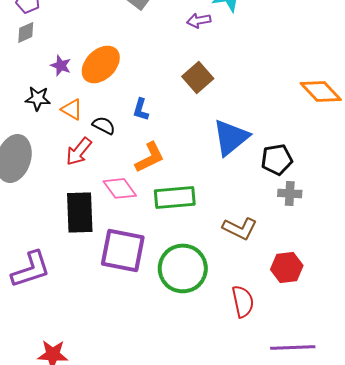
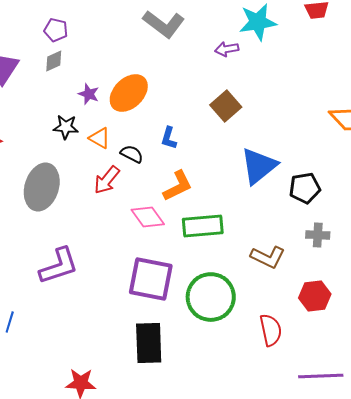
gray cross: (290, 193) -> (318, 235), moved
black rectangle: (80, 212) -> (149, 343), moved
purple L-shape: (31, 269) -> (59, 266), moved

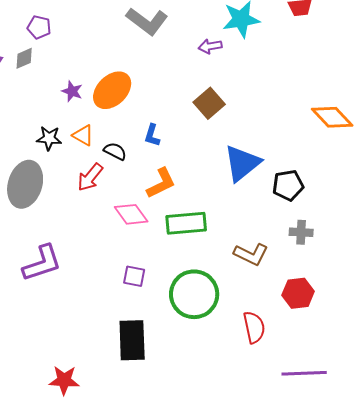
gray diamond: (54, 61) -> (24, 58), moved
black star: (66, 127) -> (49, 138), moved
purple square: (151, 279) -> (134, 276), size x0.5

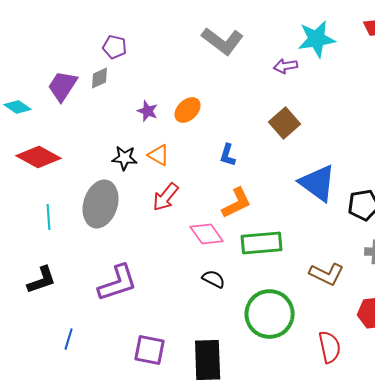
orange ellipse: (112, 90) -> (188, 110), size x0.7
black semicircle: (115, 151) -> (214, 279), moved
blue triangle: (242, 163) -> (318, 183), turned -45
purple square: (134, 276) -> (150, 350), moved, size x1.4

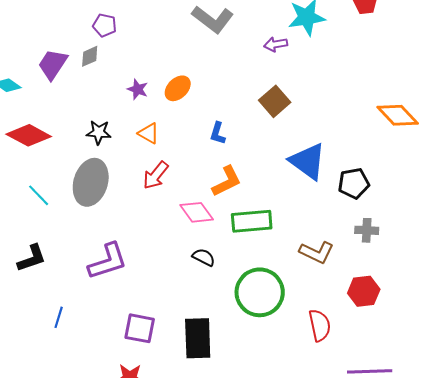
black star: (125, 158) -> (99, 132), moved
cyan line: (49, 217) -> (39, 195), turned -40

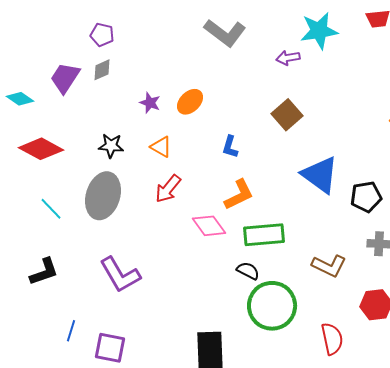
purple pentagon: (105, 25) -> (102, 35), moved
black semicircle: (204, 257) -> (248, 271), moved
purple L-shape: (108, 261) -> (120, 275), turned 78
purple square: (140, 328) -> (110, 348), moved

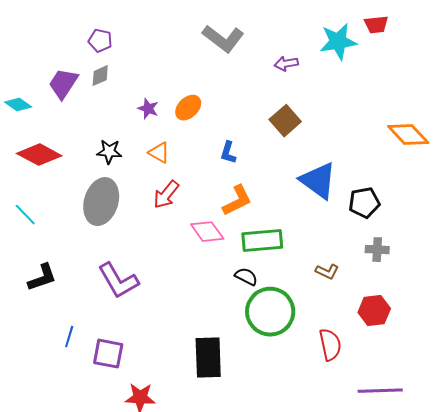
cyan star: (319, 31) -> (338, 42), moved
cyan line: (51, 209) -> (25, 215), moved
brown L-shape: (329, 266) -> (327, 272), size x0.7

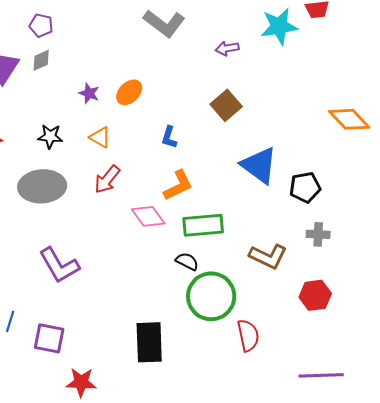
gray ellipse: (101, 202) -> (42, 186), turned 69
brown L-shape: (327, 272) -> (268, 256), size x1.6
red semicircle: (330, 345) -> (248, 335), moved

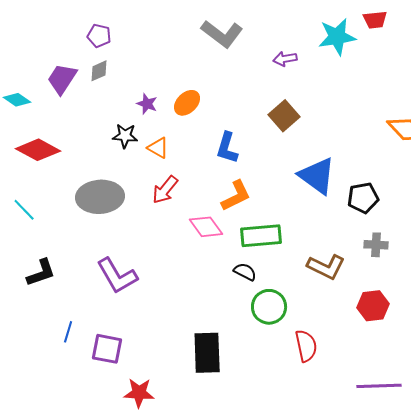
black star: (50, 136) -> (125, 136), moved
blue L-shape: (169, 137) -> (227, 148), size x1.4
green circle: (211, 296) -> (269, 307), size x0.7

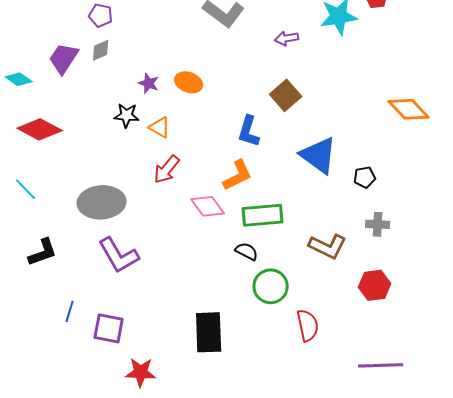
orange ellipse: (187, 103) -> (189, 82), turned 64
blue L-shape: (227, 148) -> (249, 131), moved
gray ellipse: (100, 197) -> (102, 202), moved
black pentagon: (363, 198) -> (365, 177), size x0.7

